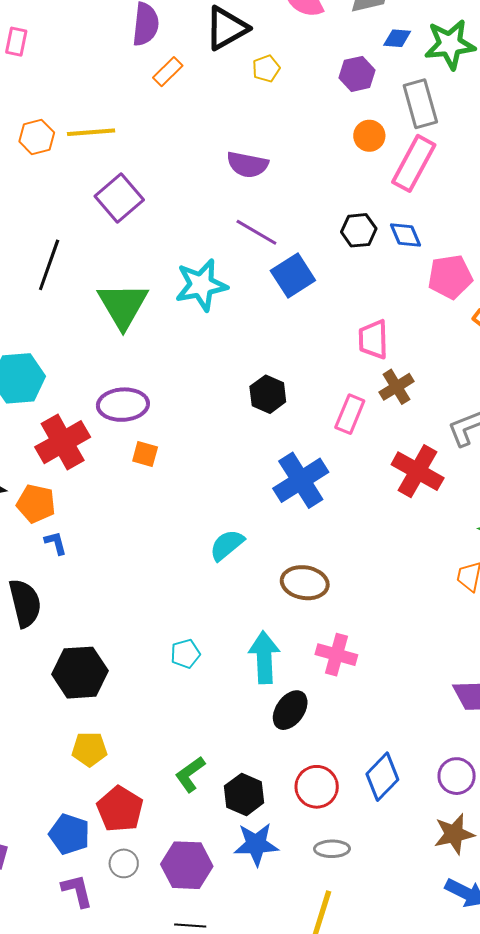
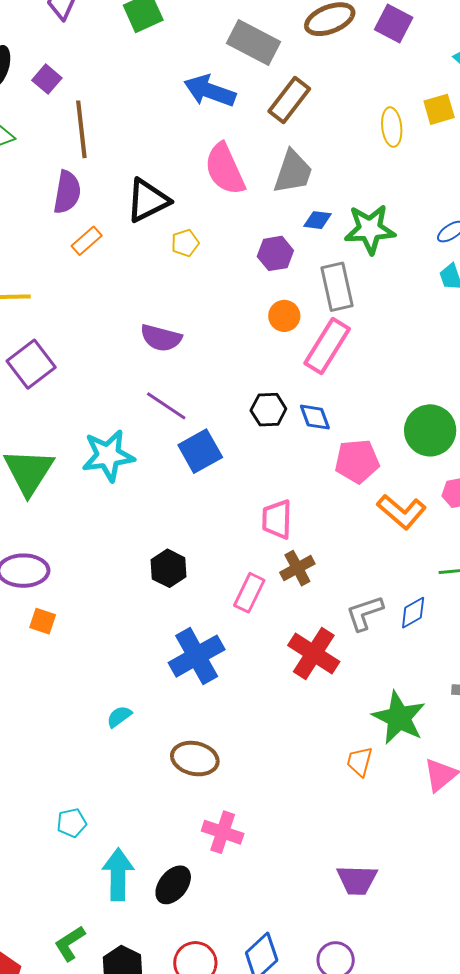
cyan semicircle: (227, 545) -> (119, 717), size x0.7
cyan arrow: (264, 657) -> (118, 874), moved

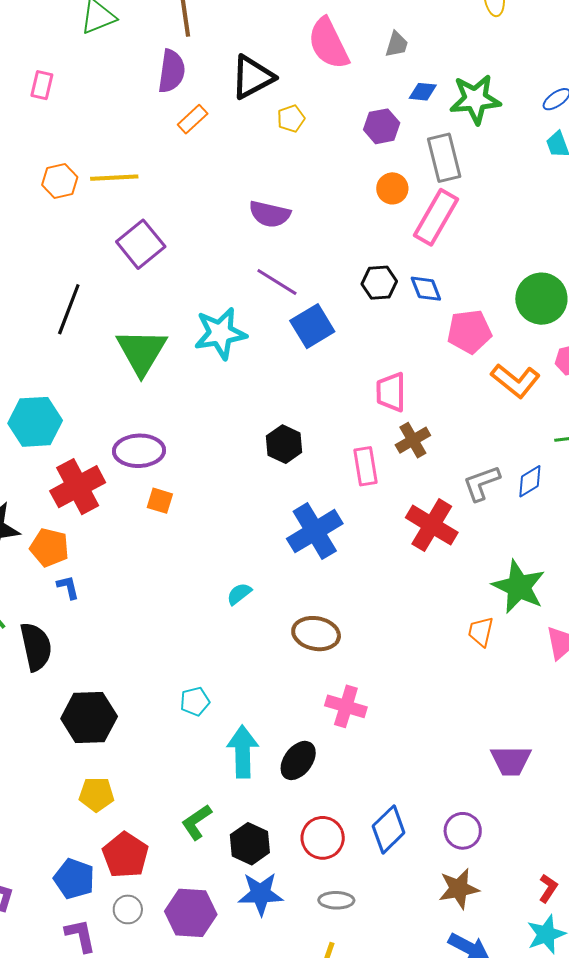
gray trapezoid: (293, 172) -> (397, 44), size x0.6
pink rectangle: (249, 593) -> (366, 466), turned -33
purple trapezoid: (357, 880) -> (511, 761), moved

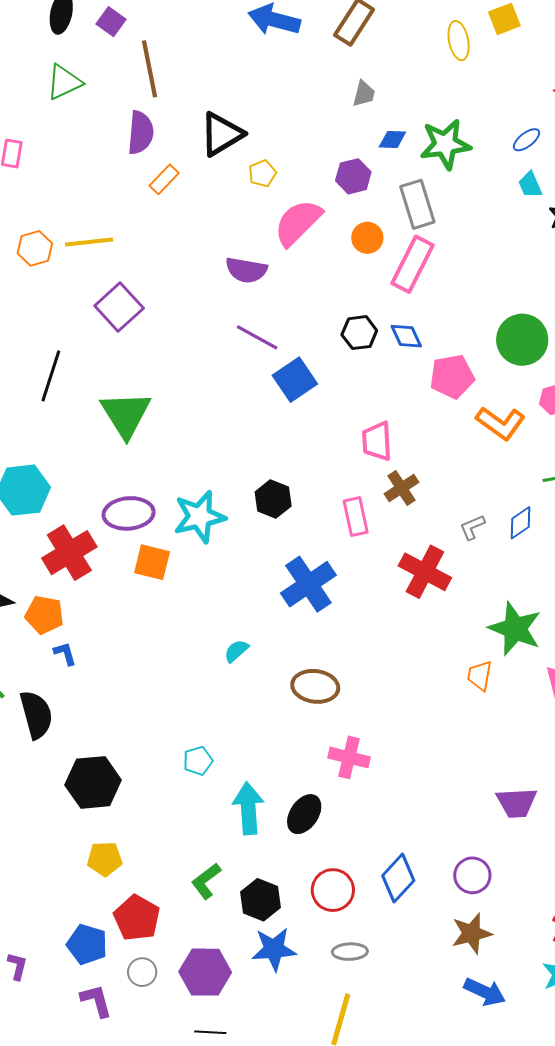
pink semicircle: (328, 43) -> (298, 223), moved, turned 74
cyan star: (220, 333) -> (200, 517), moved
gray L-shape: (481, 483) -> (472, 527), size x0.7
orange square: (160, 501) -> (152, 562), size x1.4

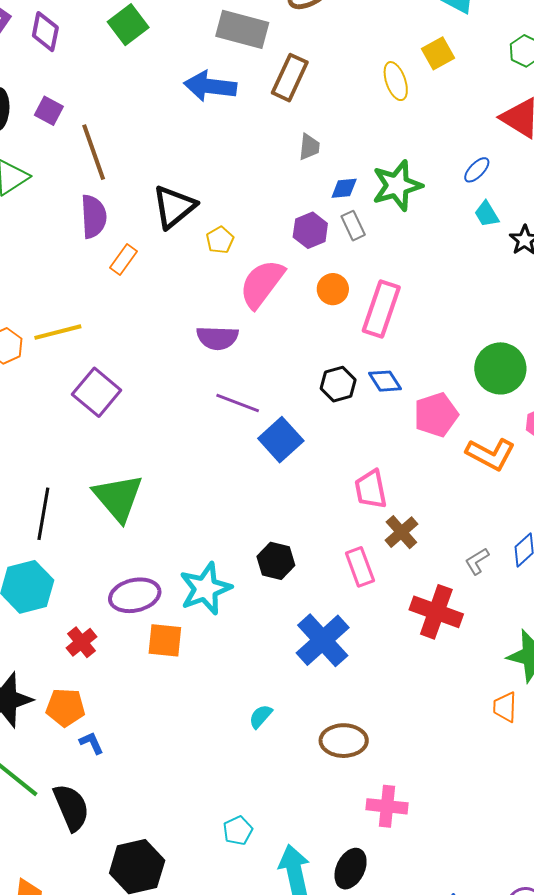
gray rectangle: (417, 204) -> (353, 226), moved, size x0.6
black line: (51, 376) -> (43, 514), moved
red cross: (69, 553) -> (82, 642), size x0.6

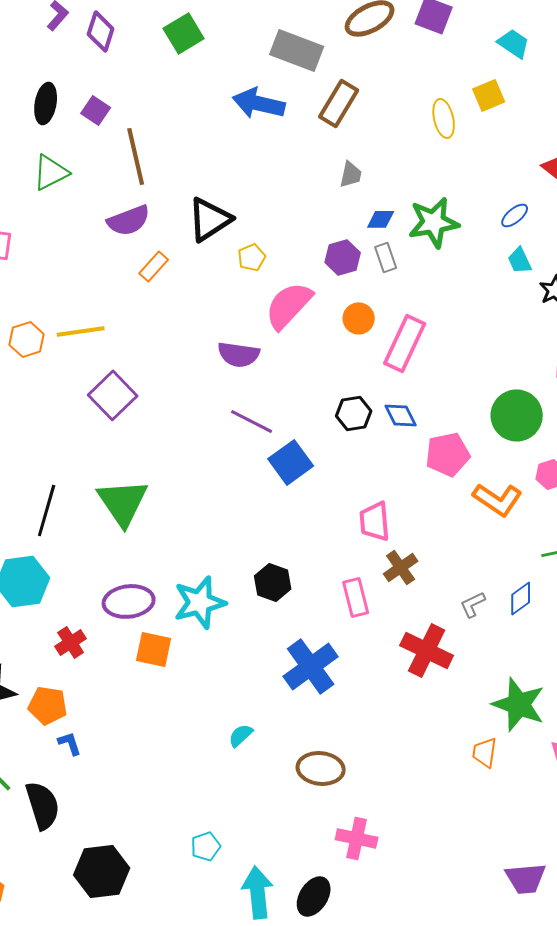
purple semicircle: (94, 217) -> (129, 220), turned 66

